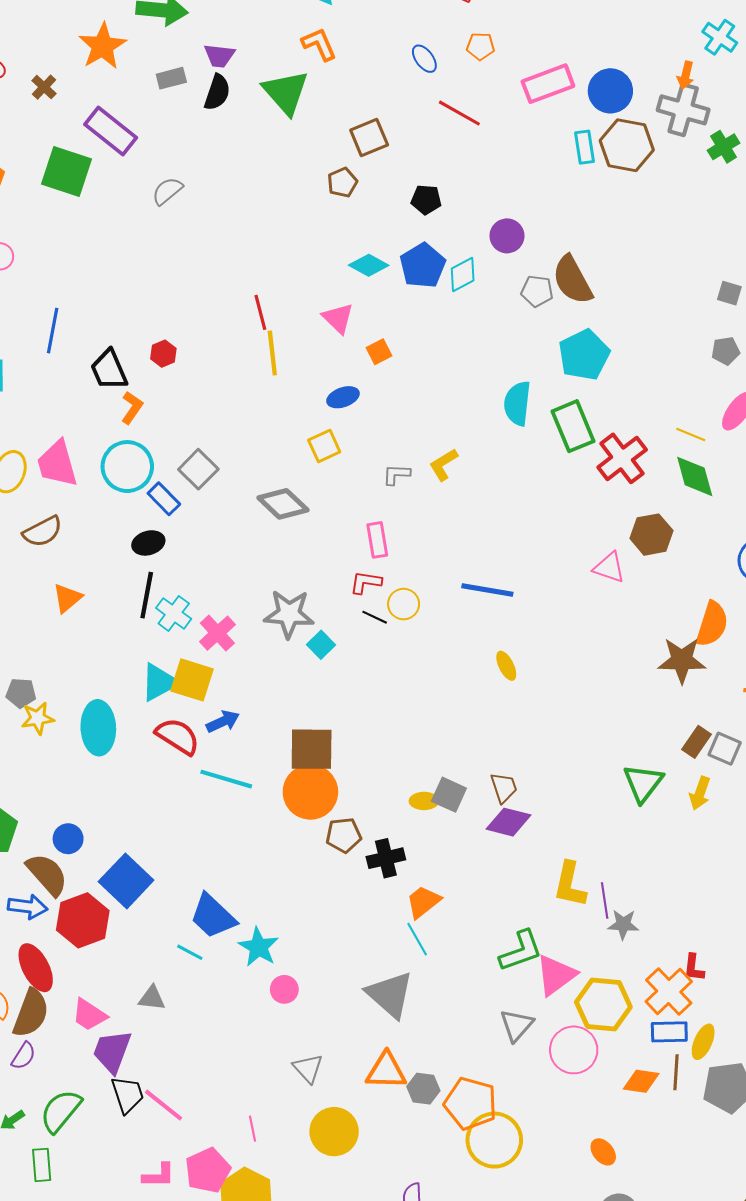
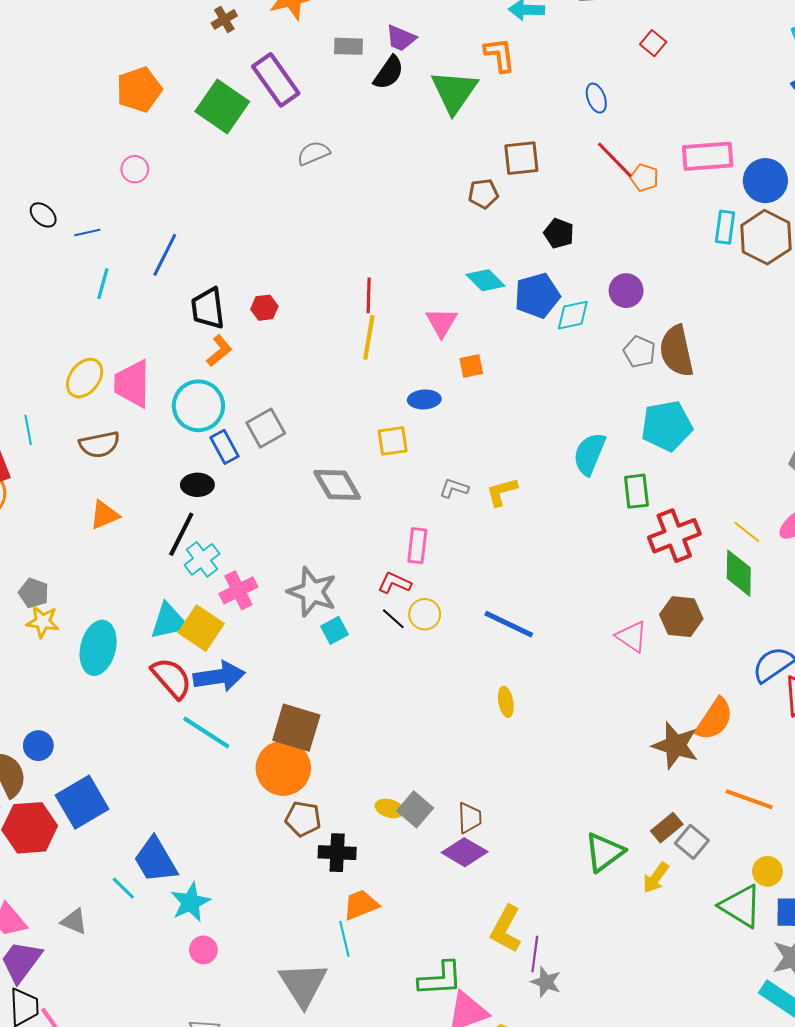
orange pentagon: (480, 46) -> (644, 178), moved
green rectangle: (573, 426) -> (636, 491), size x0.7
blue arrow: (223, 721) -> (219, 676), size x1.5

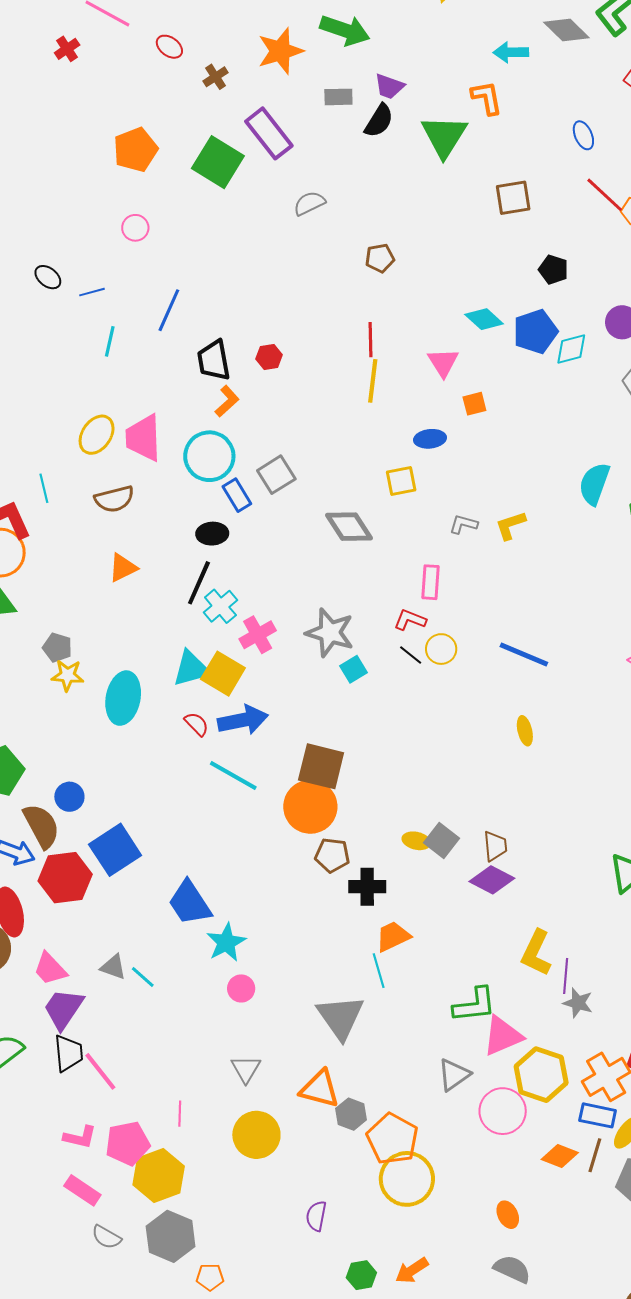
brown pentagon: (483, 194) -> (380, 258), moved
red semicircle: (172, 678) -> (197, 724), size x0.6
cyan line: (123, 888) -> (143, 977), moved

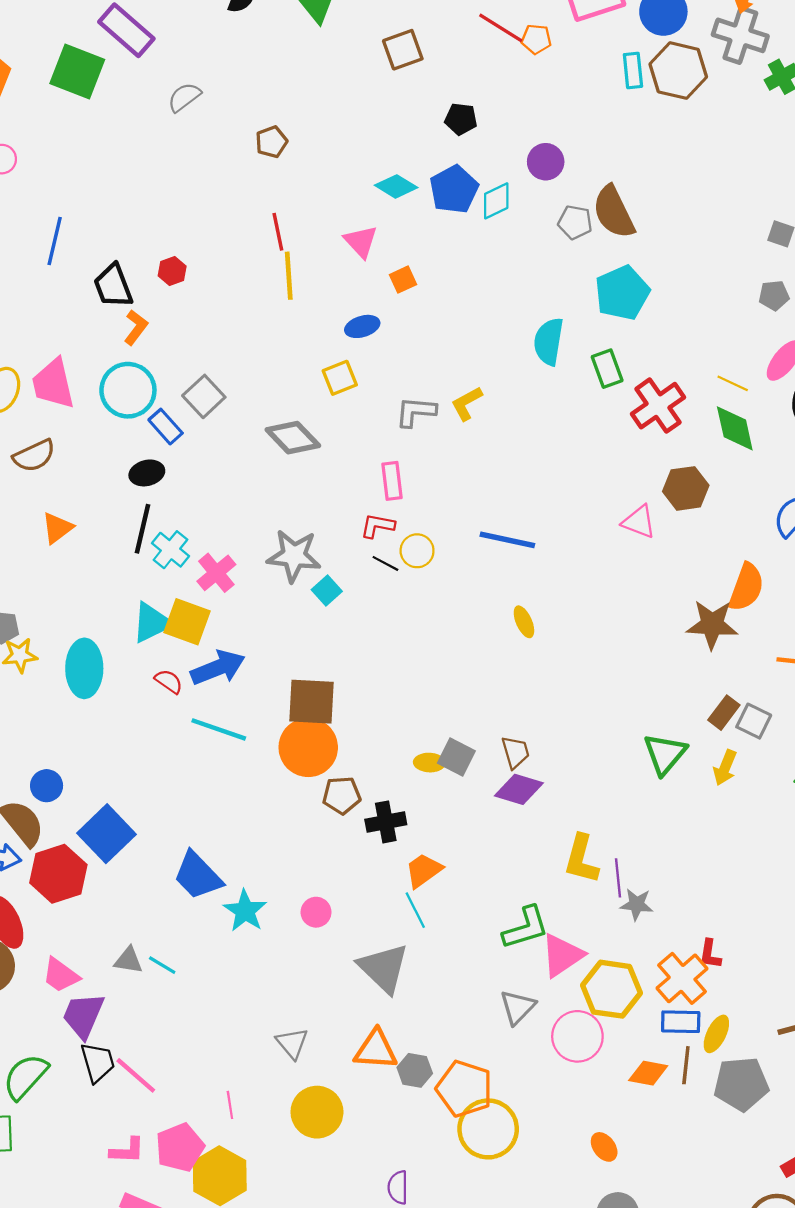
gray L-shape: (463, 524) -> (416, 412), size x1.4
pink circle: (241, 988) -> (316, 912), moved

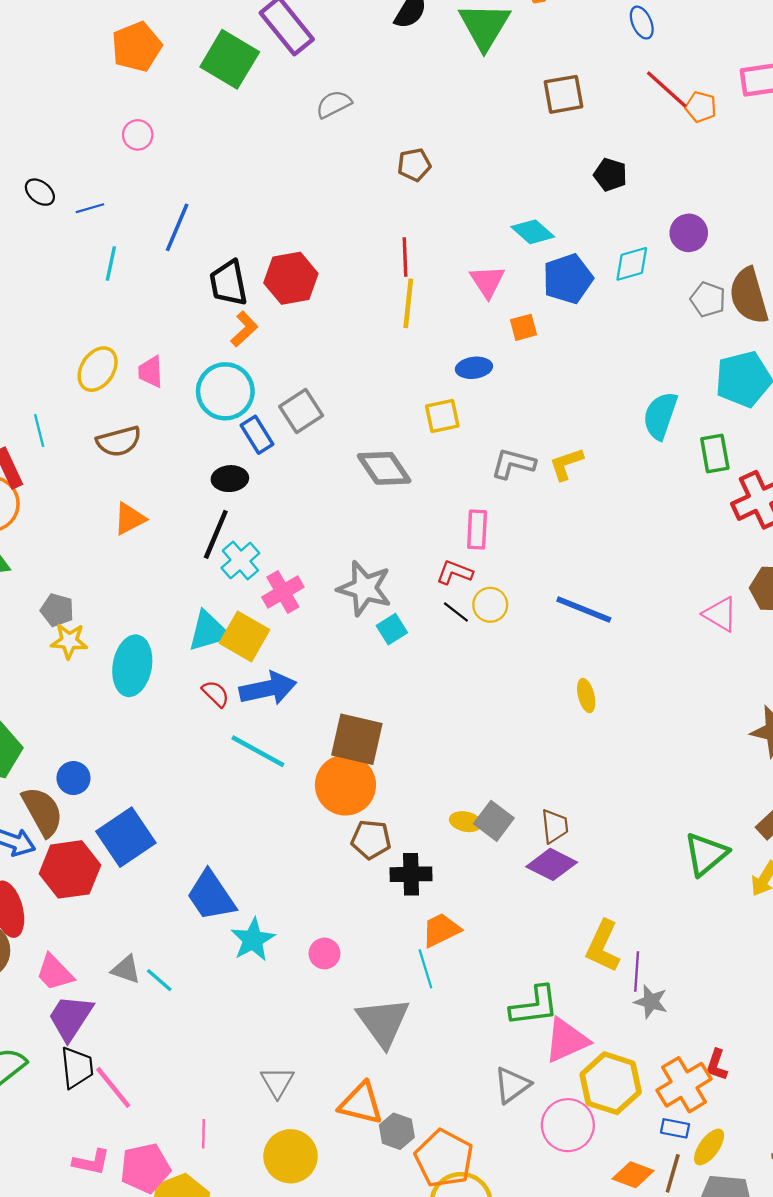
blue pentagon: (454, 189) -> (568, 279), moved
red hexagon: (172, 271) -> (291, 278), size x1.8
pink trapezoid: (53, 384) -> (151, 372), size x0.6
blue rectangle: (681, 1022) -> (675, 1128), size x0.7

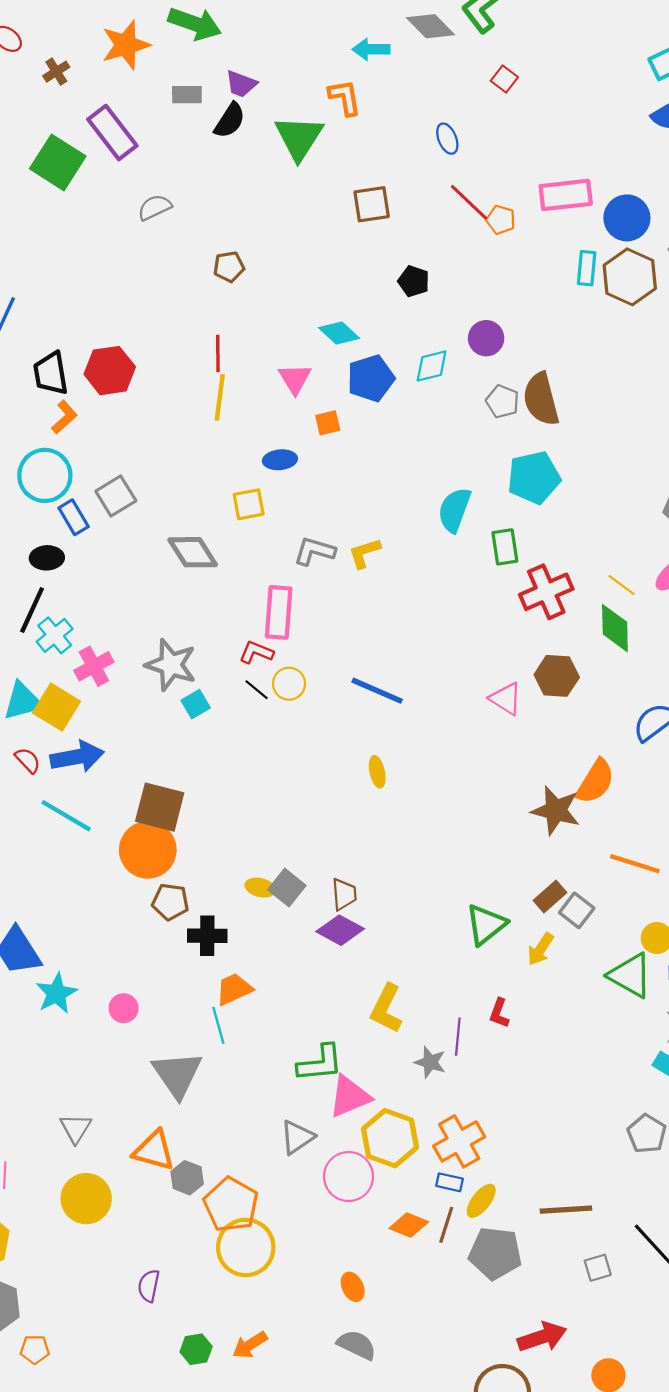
pink rectangle: (477, 530) -> (279, 612), size x1.4
purple line: (637, 972) -> (458, 1037), moved
red L-shape: (717, 1065) -> (499, 1013), moved

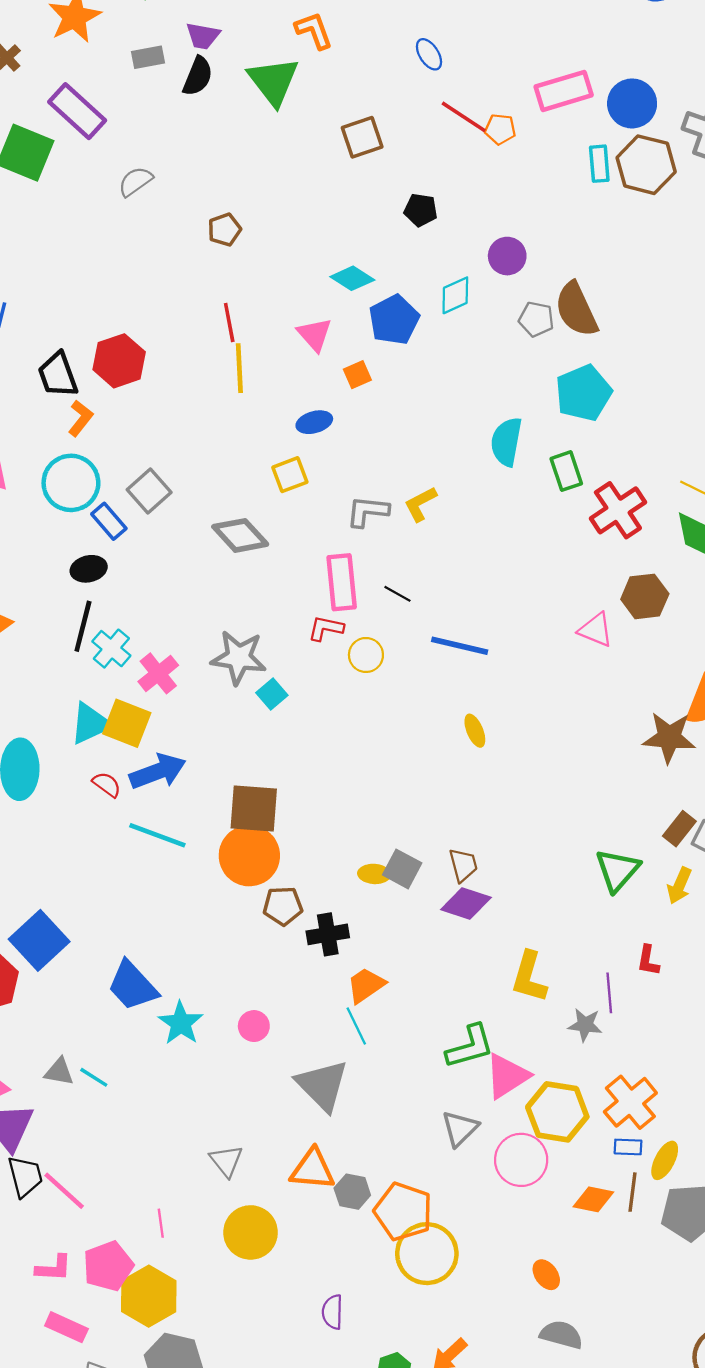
black line: (257, 690) -> (397, 594), moved

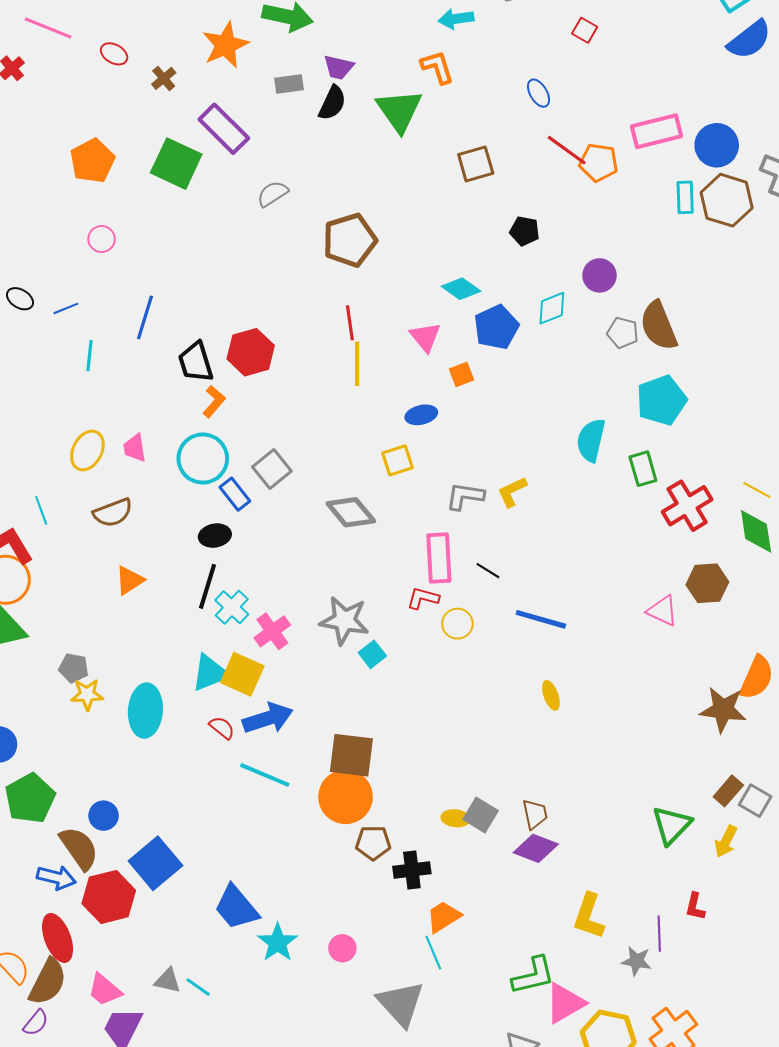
orange pentagon: (500, 129) -> (599, 163), size x1.4
brown pentagon: (224, 230) -> (350, 240), size x1.8

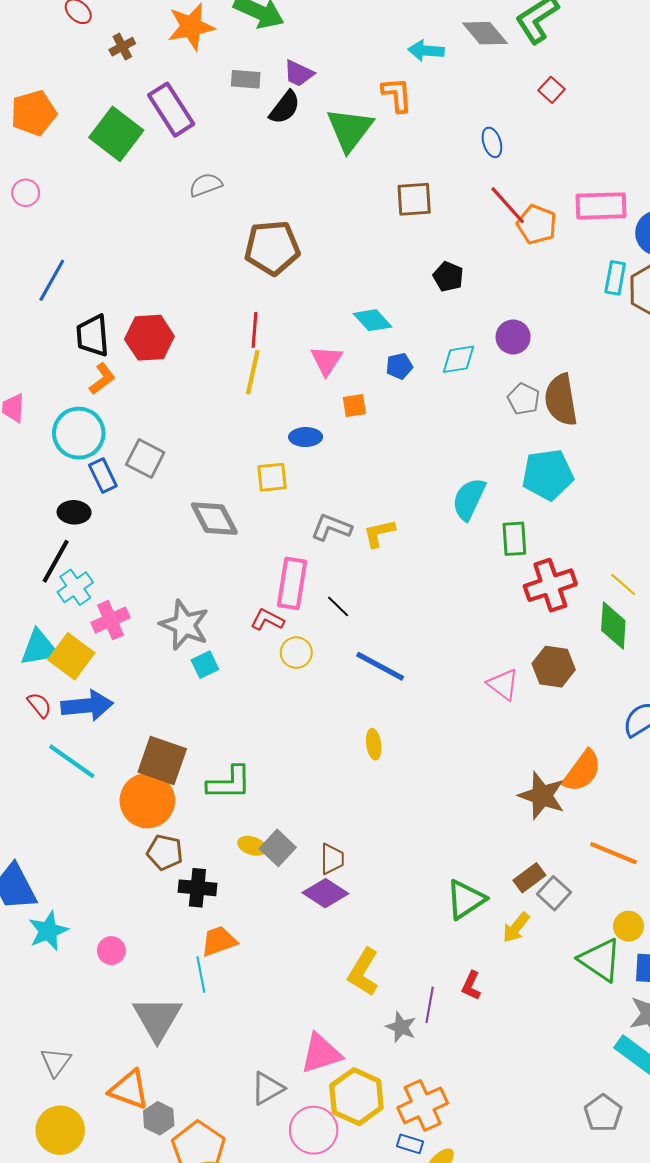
blue pentagon: (496, 327) -> (399, 366), size x0.6
gray square: (272, 469) -> (145, 459), turned -36
green L-shape: (533, 976) -> (229, 783), moved

